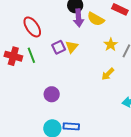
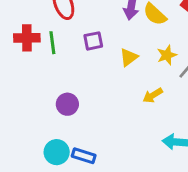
yellow triangle: (72, 47) -> (129, 57), moved
red cross: (13, 56) -> (27, 38), turned -30

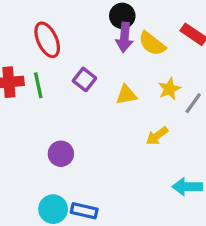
purple square: (93, 41) -> (84, 79), turned -36
yellow triangle: (129, 57) -> (126, 95), turned 30

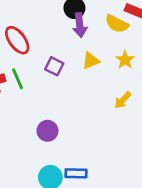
yellow semicircle: (152, 44) -> (117, 24), moved
yellow triangle: (126, 95) -> (91, 61), moved

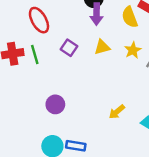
yellow semicircle: (117, 24) -> (130, 17), turned 35
yellow arrow: (123, 100) -> (117, 112), moved

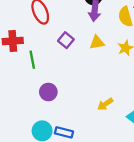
green line: (35, 55) -> (32, 60), moved

